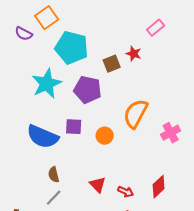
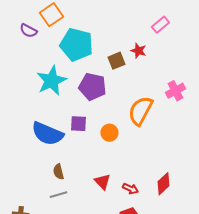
pink cross: (171, 133) -> (175, 91), moved
gray line: (54, 198) -> (58, 195), turned 30

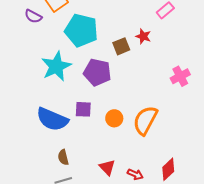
orange semicircle: (140, 111) -> (145, 120), moved

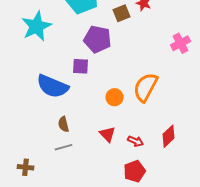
cyan star: (56, 66) -> (36, 26), moved
purple square: (83, 109) -> (80, 66), moved
orange circle: (114, 118) -> (114, 97), moved

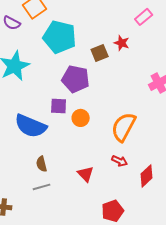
orange circle: (114, 97) -> (81, 118), moved
red arrow: (136, 141) -> (120, 161), moved

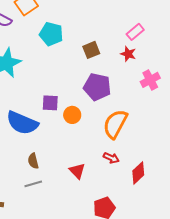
pink rectangle: (144, 17) -> (135, 32), moved
cyan pentagon: (60, 37) -> (51, 34), size x0.7
red star: (122, 43) -> (128, 54), moved
purple pentagon: (76, 79) -> (97, 87), moved

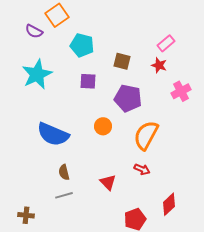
brown square: (91, 50) -> (122, 61), turned 36
purple square: (50, 103) -> (88, 81), moved
red diamond: (138, 173) -> (169, 204), moved

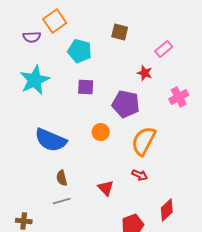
purple semicircle: (34, 31) -> (32, 37), turned -30
brown square: (122, 61) -> (120, 32), moved
red star: (159, 65) -> (145, 73), moved

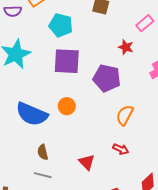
purple square: (86, 87) -> (67, 61), size x1.6
orange circle: (101, 132) -> (67, 106), moved
orange semicircle: (144, 141) -> (125, 115), size x0.7
gray line: (62, 201) -> (43, 175), turned 30

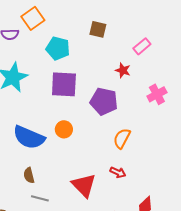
brown semicircle: (43, 152) -> (29, 175), moved
red triangle: (87, 162) -> (84, 185), size x1.5

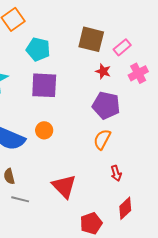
brown square: (98, 29) -> (91, 39), moved, size x1.5
pink cross: (157, 94) -> (138, 73), moved
purple pentagon: (104, 101) -> (106, 105), moved
red arrow: (118, 172) -> (116, 173), moved, turned 49

